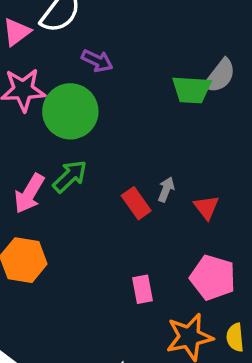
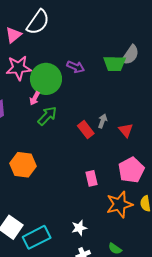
purple arrow: (97, 61) -> (76, 67), moved
pink arrow: (29, 193) -> (35, 98), moved, size x0.6
pink pentagon: (213, 278) -> (131, 170), turned 30

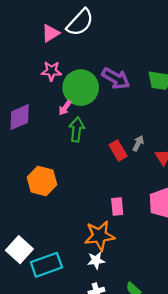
purple arrow: (76, 67) -> (116, 78), size x1.4
pink star: (19, 68) -> (51, 71), size x0.7
green arrow: (47, 116) -> (77, 129), turned -45
orange star: (119, 204) -> (100, 236), moved

